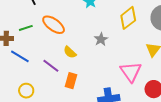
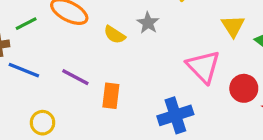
yellow semicircle: (70, 52) -> (115, 35), moved

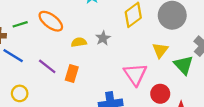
yellow semicircle: (115, 35) -> (79, 42), turned 128
orange rectangle: (111, 96) -> (72, 74), moved

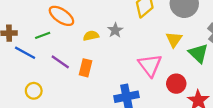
green line: (20, 24) -> (43, 35), moved

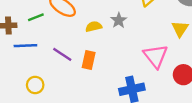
green line: (43, 35) -> (36, 17), moved
blue line: (25, 53) -> (25, 46), turned -30

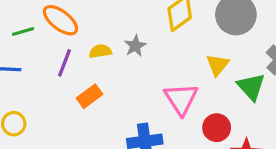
purple line: (62, 54) -> (64, 63), moved, turned 72
orange rectangle: (89, 60) -> (89, 96), turned 36

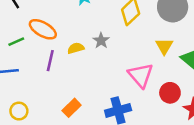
orange rectangle: (89, 96) -> (72, 108), moved

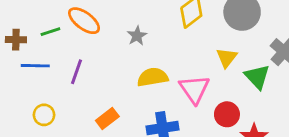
gray star: (101, 41) -> (137, 36), moved
yellow semicircle: (76, 48) -> (153, 77), moved, size x1.5
purple line: (50, 61) -> (76, 72), moved

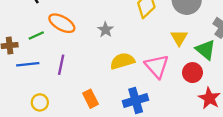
red circle: (227, 114) -> (192, 73), moved
orange rectangle: (107, 118) -> (91, 99), turned -72

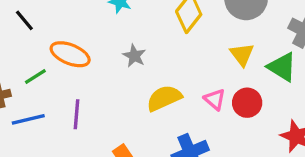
pink triangle: (157, 66) -> (215, 99), size x0.6
red circle: (192, 73) -> (247, 103), moved

